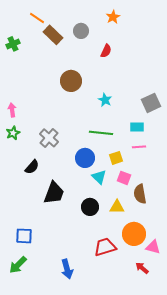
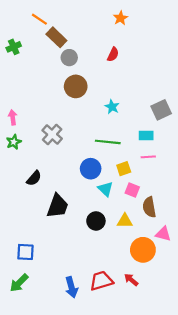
gray circle: (81, 31) -> (69, 58), moved
gray cross: (49, 138) -> (52, 134), moved
red trapezoid: (105, 247) -> (101, 281), moved
pink triangle: (153, 247) -> (163, 234), moved
red arrow: (142, 268) -> (131, 280), moved

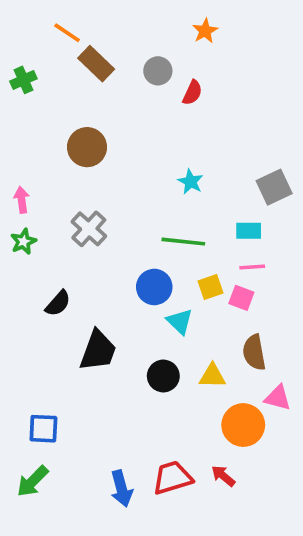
gray circle: (69, 58) -> (158, 71), moved
brown circle: (76, 86) -> (87, 147), moved
pink square: (132, 190) -> (241, 298), moved

